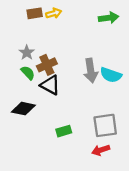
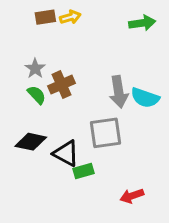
black triangle: (50, 85) -> (66, 153), moved
gray square: (105, 125) -> (105, 133), moved

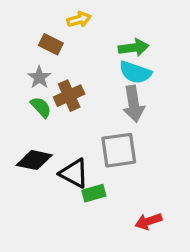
brown rectangle: (45, 17) -> (51, 44), moved, turned 36
green arrow: (142, 23) -> (134, 48), moved
cyan semicircle: (145, 98) -> (135, 72), moved

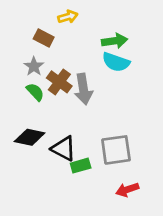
brown cross: (69, 96) -> (59, 82), turned -30
gray arrow: (134, 104) -> (83, 89), moved
gray square: (119, 150) -> (116, 150), moved

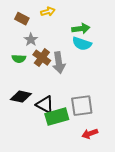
brown rectangle: (44, 38) -> (22, 19), moved
gray star: (34, 66) -> (31, 40), moved
green semicircle: (35, 92) -> (19, 59), moved, turned 136
green rectangle: (81, 166) -> (57, 117), size x1.6

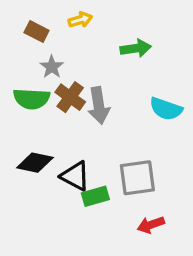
cyan semicircle: (82, 44) -> (166, 109), moved
green semicircle: (19, 59) -> (32, 99), size x1.5
green rectangle: (57, 117) -> (95, 196), size x0.7

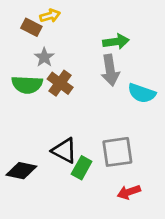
yellow arrow: (80, 20) -> (50, 16), moved
gray arrow: (99, 106) -> (110, 70), moved
black diamond: (35, 163) -> (21, 171), moved
green rectangle: (95, 196) -> (82, 168), turned -45

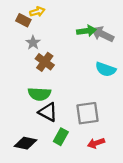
gray arrow: (110, 70) -> (102, 34), moved, turned 125
green semicircle: (27, 85) -> (39, 94), moved
green rectangle: (82, 168) -> (61, 137), moved
black diamond: (21, 171) -> (26, 143), moved

